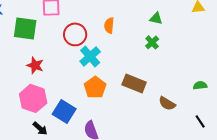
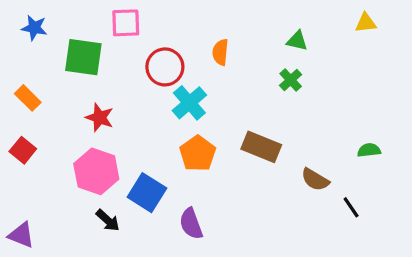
black line: (200, 121) -> (351, 207), moved

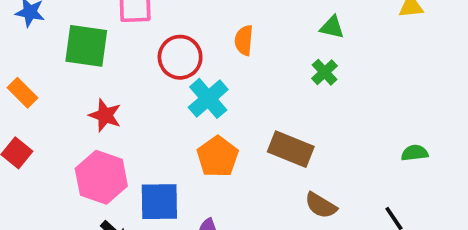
brown semicircle: (315, 180) -> (321, 205), moved
blue square: (147, 193) -> (159, 202), turned -33

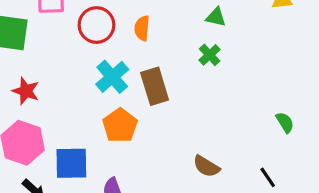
red circle: (180, 57) -> (96, 25), moved
brown rectangle: (291, 149) -> (155, 86), moved, turned 51
green semicircle: (415, 153) -> (285, 122), turned 65

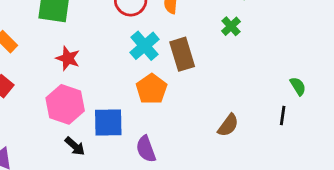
brown semicircle: (206, 166) -> (228, 125), turned -85
black line: (268, 177) -> (283, 115), moved, turned 42

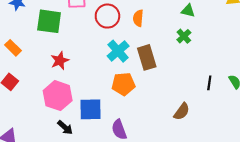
red star: (68, 58) -> (60, 61), turned 30
orange pentagon: (152, 89) -> (123, 84), turned 30
black line: (283, 115) -> (209, 83), moved

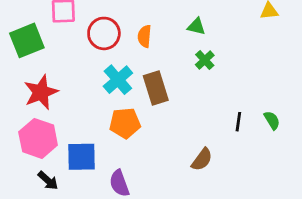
green triangle: (188, 11) -> (196, 26), moved
green square: (49, 21) -> (27, 40), turned -30
red star: (60, 61) -> (41, 92), size x1.4

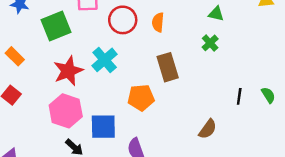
green triangle: (196, 26) -> (216, 14), moved
cyan cross: (118, 80) -> (105, 60), moved

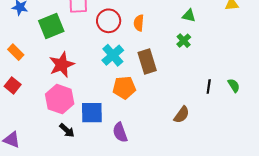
cyan cross: (105, 60) -> (113, 55), moved

